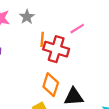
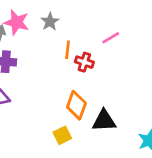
red cross: (56, 49) -> (84, 62), size x0.6

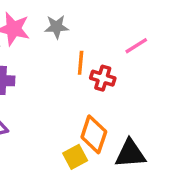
gray star: (50, 22) -> (57, 27), turned 30
yellow square: (62, 135) -> (75, 157), moved

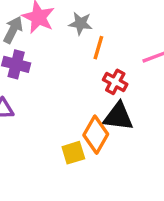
orange line: (81, 63) -> (98, 48), moved
black triangle: (130, 154) -> (118, 117), moved

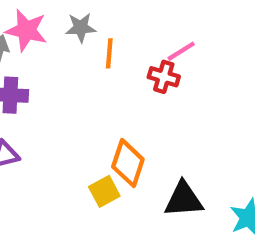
red cross: (115, 82) -> (164, 77), moved
black triangle: (118, 117) -> (184, 199), moved

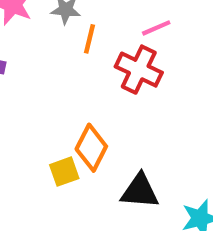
pink line: (181, 51) -> (156, 28), moved
red cross: (164, 77) -> (139, 70), size x1.5

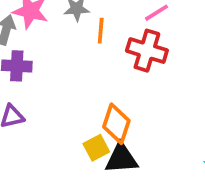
black triangle: (140, 191) -> (121, 158), moved

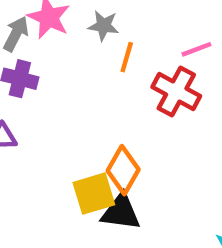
yellow square: (96, 148) -> (94, 194), size x1.4

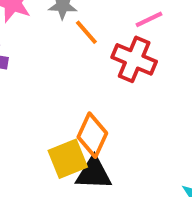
orange line: (127, 57) -> (86, 32), turned -52

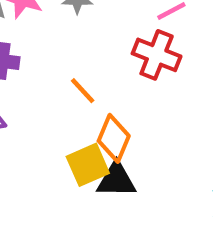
orange line: (86, 32) -> (83, 91), moved

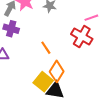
yellow square: (88, 165) -> (43, 82), turned -36

